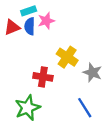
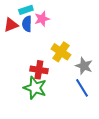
green star: (27, 108) -> (35, 88), moved, turned -30
blue line: (85, 108) -> (82, 88), moved

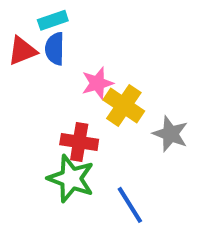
pink star: (42, 19) -> (97, 83), moved
blue line: (82, 88) -> (130, 205), moved

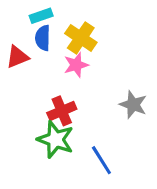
red triangle: (22, 51) -> (17, 57), moved
yellow cross: (124, 105) -> (81, 38), moved
red cross: (79, 142) -> (62, 111), turned -32

